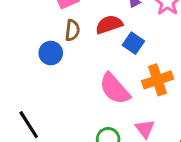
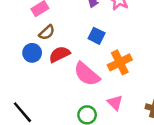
red semicircle: (109, 25) -> (59, 54), moved
brown semicircle: (72, 30) -> (47, 32), turned 49

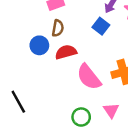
brown semicircle: (47, 32) -> (58, 28), turned -49
blue square: (97, 36) -> (101, 26), moved

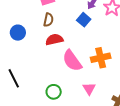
blue circle: (39, 45) -> (18, 33), moved
green circle: (81, 117) -> (54, 92), moved

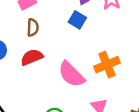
red semicircle: (54, 40) -> (32, 57), moved

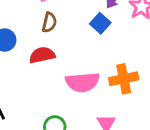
pink semicircle: (71, 74) -> (82, 82), turned -60

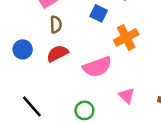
orange cross: (124, 79) -> (126, 37), moved

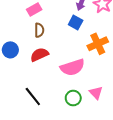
black line: (32, 106) -> (33, 97), moved
green circle: (84, 110) -> (73, 98), moved

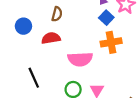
blue square: (76, 23) -> (106, 18), moved

